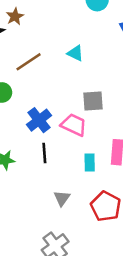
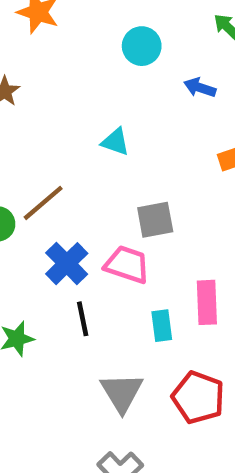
brown line: (29, 62) -> (43, 203), moved
gray triangle: (62, 198) -> (122, 392), size x1.5

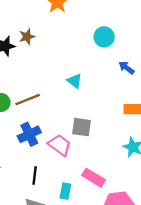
pink rectangle: (207, 302) -> (94, 178), turned -75
black line: (83, 319) -> (35, 175), moved
cyan rectangle: (162, 326) -> (65, 191), moved

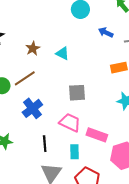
brown star: (27, 37) -> (33, 48), moved
pink trapezoid: (60, 145) -> (70, 122), moved

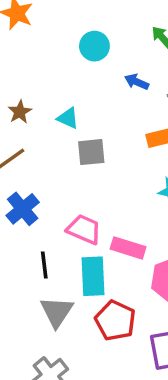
gray square: (77, 93) -> (91, 152), moved
cyan rectangle: (74, 152) -> (93, 276), size x1.6

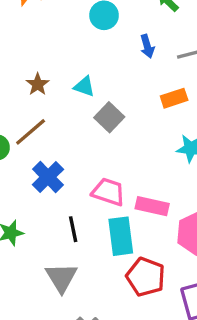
blue arrow: (137, 82) -> (147, 46), turned -125
gray square: (91, 152) -> (109, 117), turned -36
gray triangle: (57, 312) -> (61, 278), moved

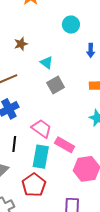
brown star: (38, 84) -> (21, 44), moved
red pentagon: (146, 277) -> (34, 185), moved

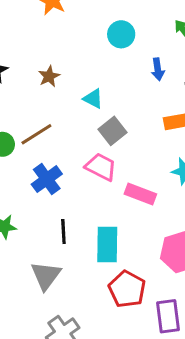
pink trapezoid: (42, 128) -> (101, 167), moved
pink rectangle: (65, 145) -> (140, 194), moved
red pentagon: (34, 185) -> (127, 289), moved

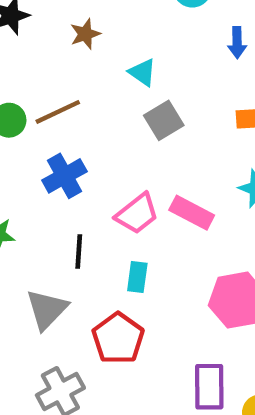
pink trapezoid: (101, 167) -> (137, 214), moved, turned 108
cyan rectangle: (107, 245) -> (137, 277), size x0.6
red pentagon: (127, 289) -> (118, 338), moved

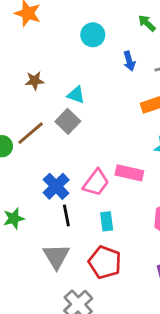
brown star: (85, 34) -> (35, 81), turned 30
gray square: (164, 120) -> (68, 121), moved
blue cross: (64, 176) -> (56, 186), moved

